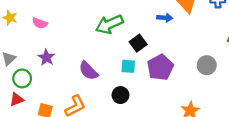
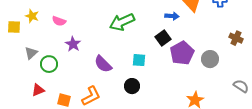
black square: (138, 43) -> (163, 38), moved
purple star: (46, 57) -> (73, 44), moved
purple pentagon: (160, 67) -> (182, 53), moved
green circle: (22, 78) -> (49, 64), moved

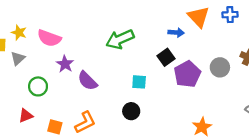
pink semicircle: (59, 21) -> (49, 38), size x1.5
gray triangle: (31, 53) -> (18, 58), moved
gray circle: (210, 59) -> (220, 67), moved
purple semicircle: (103, 64) -> (87, 81), moved

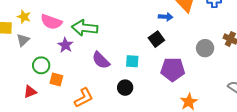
green arrow: (120, 39) -> (85, 28), moved, turned 30
purple pentagon: (187, 74) -> (173, 69), moved, turned 30
purple semicircle: (87, 81) -> (101, 60), moved
orange square: (55, 127) -> (56, 79), moved

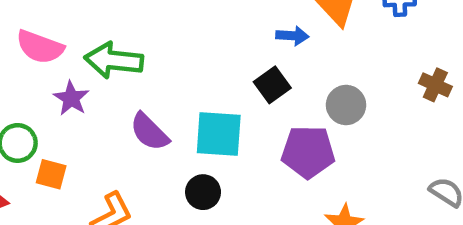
gray circle: (205, 48) -> (346, 105), moved
cyan square: (132, 61) -> (219, 134), size x1.6

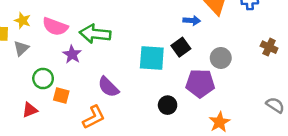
purple semicircle: (149, 132) -> (108, 87), moved
cyan square: (219, 134) -> (152, 58), moved
black circle: (203, 192) -> (168, 105), moved

